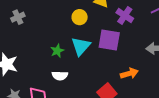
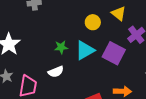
white semicircle: (60, 76) -> (56, 72), turned -42

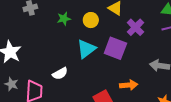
green star: (61, 47) -> (64, 19), moved

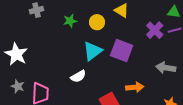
purple cross: (135, 27) -> (155, 30), moved
white semicircle: (60, 74) -> (78, 76), moved

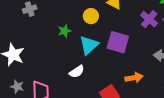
green star: (70, 21) -> (64, 31), moved

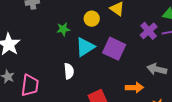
white semicircle: (77, 72) -> (69, 71), turned -70
orange arrow: (134, 78) -> (134, 88), moved

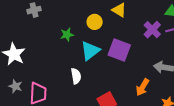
orange arrow: (134, 88) -> (143, 87), turned 126

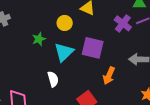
orange arrow: (143, 87) -> (109, 76), moved

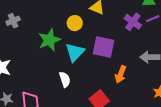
green star: (39, 39) -> (49, 40), size x1.6

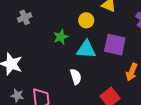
green star: (49, 40) -> (61, 37), size x0.7
cyan triangle: (75, 52) -> (86, 49), turned 50

